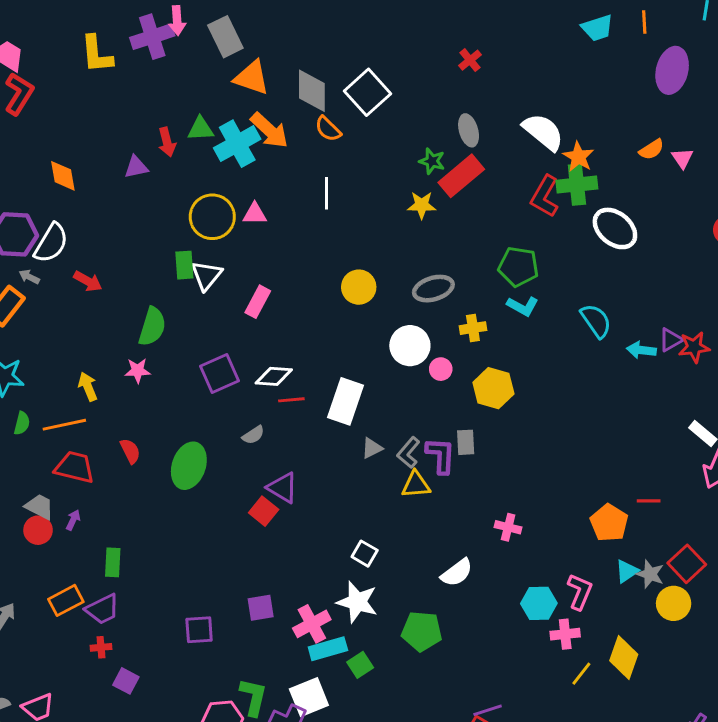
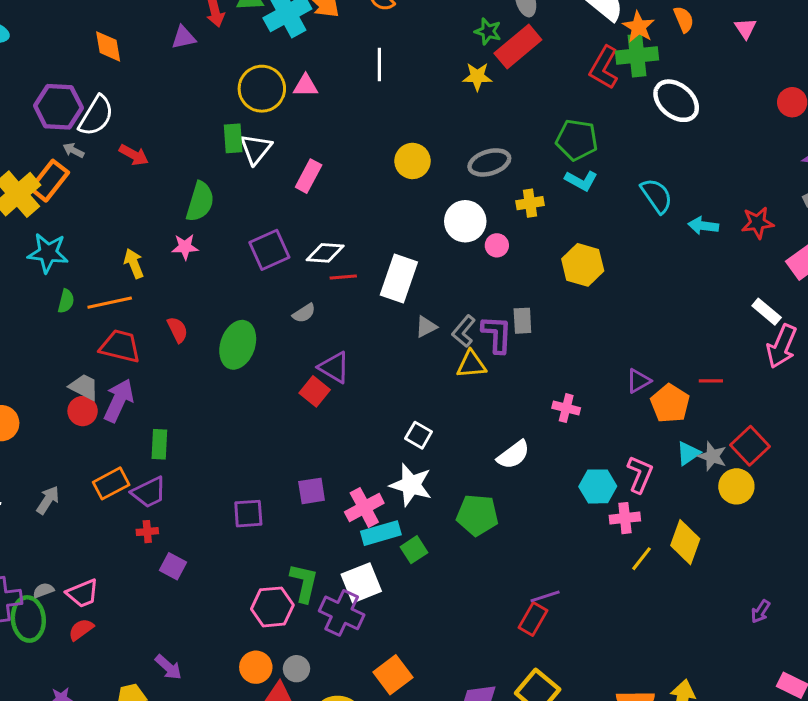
orange semicircle: (652, 149) -> (684, 19), moved, turned -80
purple triangle: (671, 340) -> (638, 381), moved
yellow hexagon: (493, 388) -> (583, 265), moved
purple arrow: (73, 520) -> (119, 401), size x2.0

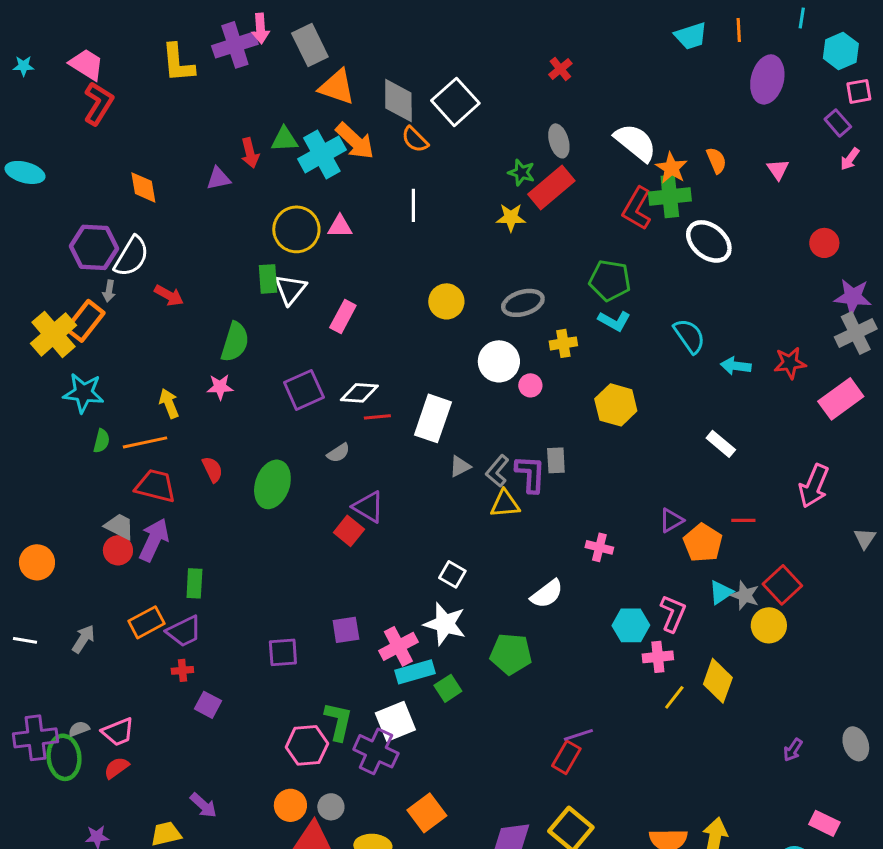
gray arrow: (74, 150) -> (109, 291), turned -108
white rectangle: (767, 312) -> (721, 444), moved

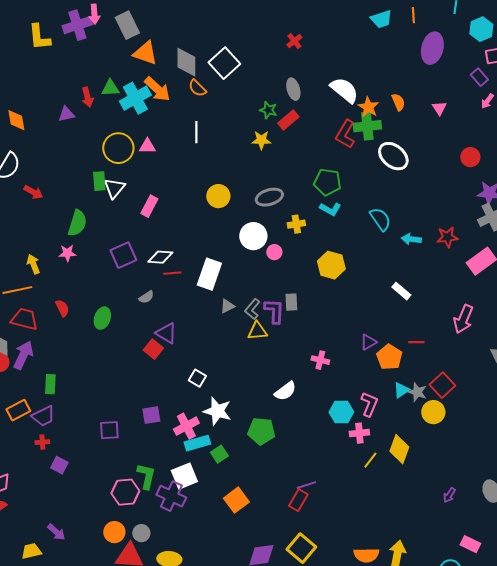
red rectangle: (551, 187) -> (288, 120), size x0.7
green ellipse: (272, 484) -> (102, 318), size x0.7
white square: (452, 574) -> (197, 378), moved
orange square: (427, 813) -> (236, 500), moved

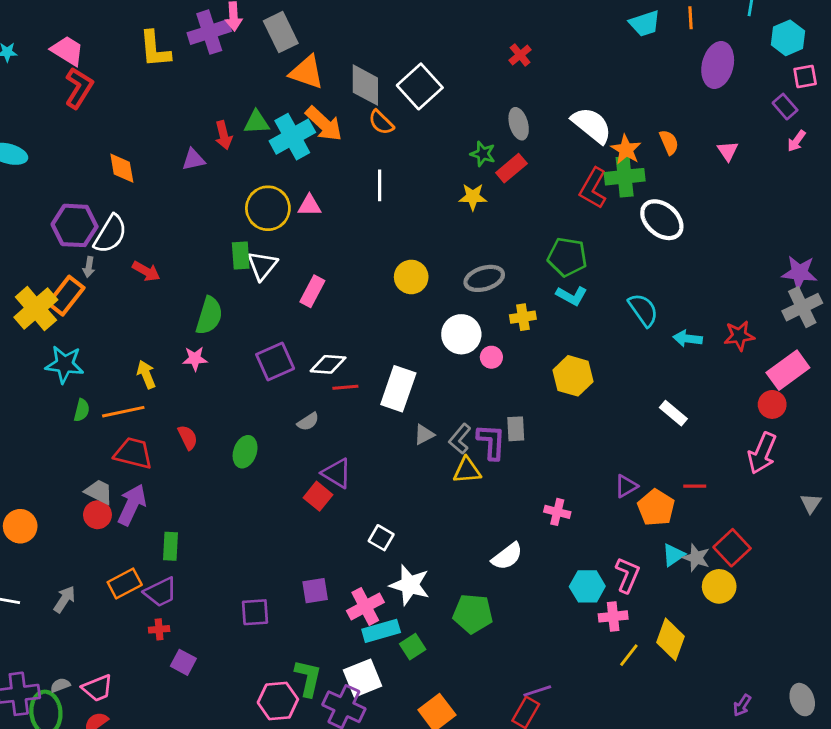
red circle: (470, 157) -> (772, 404), moved

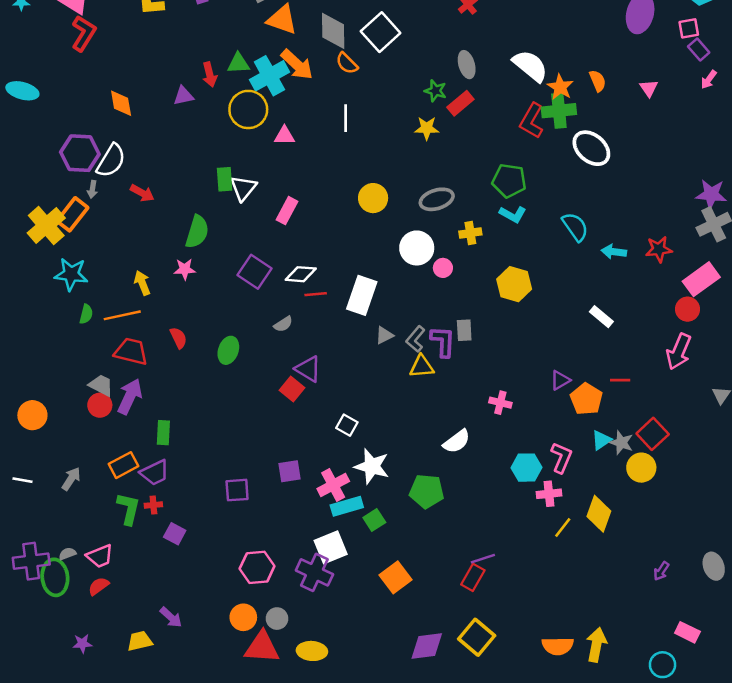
pink square: (805, 76) -> (689, 28), moved
yellow circle: (268, 208) -> (248, 109), moved
purple square: (275, 362) -> (255, 272), turned -32
green L-shape: (308, 678) -> (129, 509), moved

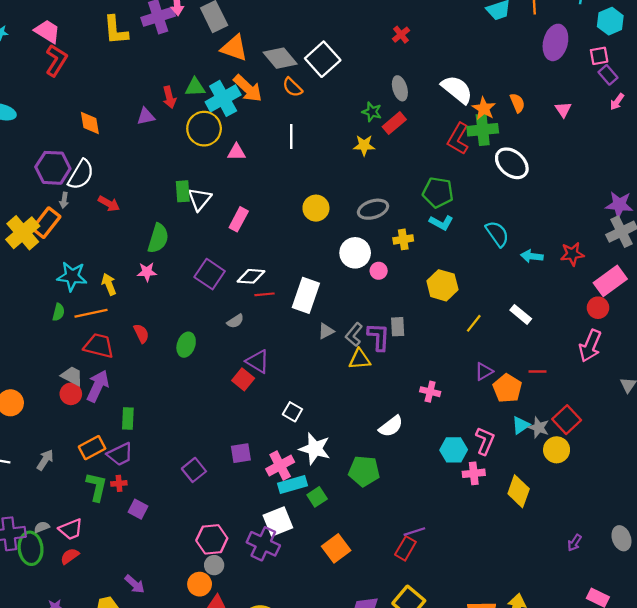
gray diamond: (333, 31) -> (280, 58), turned -40
cyan star: (71, 274) -> (72, 276), moved
purple square: (237, 490) -> (194, 470), turned -35
yellow line: (563, 527) -> (474, 323), moved
gray circle: (277, 619) -> (214, 565), moved

